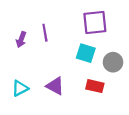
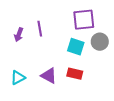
gray circle: (113, 62) -> (100, 42), moved
red rectangle: (95, 86) -> (75, 74), moved

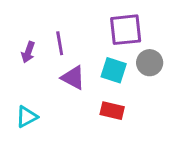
purple triangle: (49, 76) -> (73, 78), moved

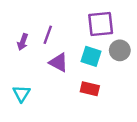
purple line: (60, 43) -> (48, 35), turned 30
cyan triangle: (27, 117) -> (21, 94), turned -30

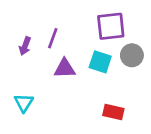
purple triangle: (59, 62) -> (65, 68), turned -30
red rectangle: (90, 89) -> (113, 112), moved

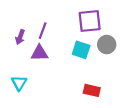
purple triangle: (65, 68) -> (39, 53), moved

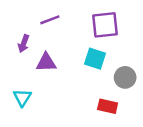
purple line: (43, 31) -> (50, 20), moved, turned 49
gray circle: (107, 45) -> (125, 77), moved

